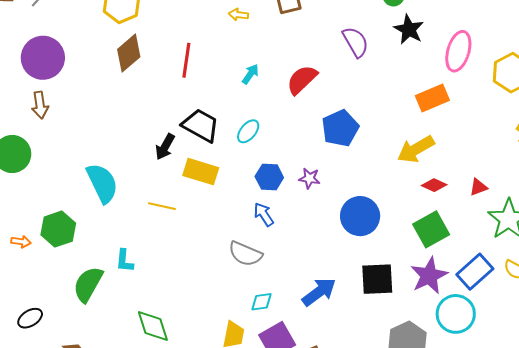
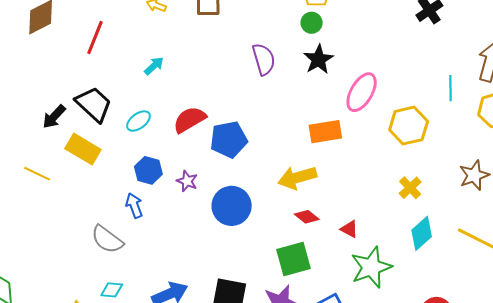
red semicircle: (302, 80) -> (189, 120), moved
red triangle: (478, 187) -> (349, 229), turned 36
blue circle: (360, 216) -> (232, 206), moved

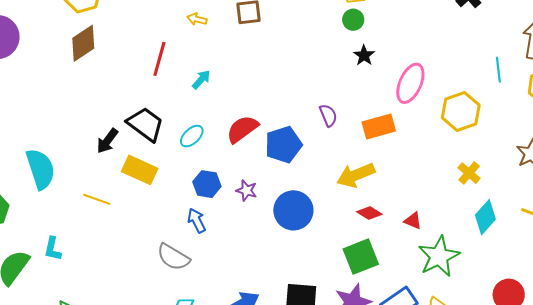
red line: (95, 37) -> (159, 59), moved
purple semicircle: (264, 59) -> (328, 115), moved, size x0.7
black star: (318, 59) -> (364, 55), size x0.7

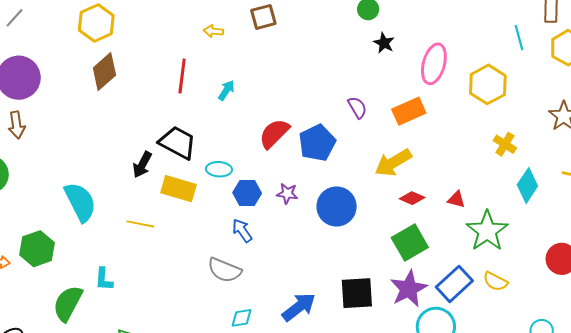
cyan ellipse: (192, 136) -> (219, 169), moved, turned 55

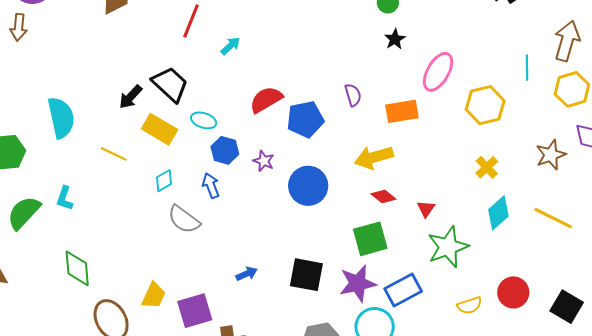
red triangle: (456, 199) -> (426, 209), turned 36
yellow semicircle: (495, 281) -> (470, 305), moved, turned -60
blue arrow: (299, 307) -> (247, 274), size x0.6
cyan diamond: (241, 318) -> (164, 181), moved, turned -35

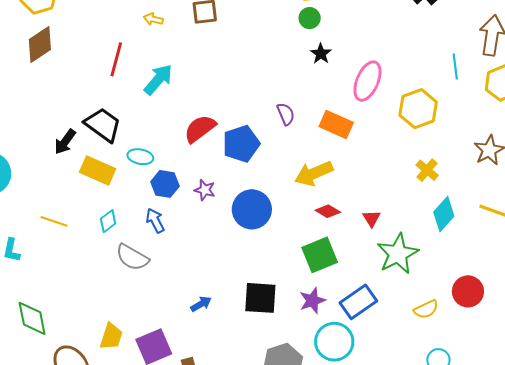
cyan arrow: (230, 46) -> (158, 79), size x1.6
orange rectangle: (402, 111) -> (336, 125), turned 40
yellow line: (114, 154) -> (54, 221), moved
purple star: (358, 283) -> (312, 301), size x0.7

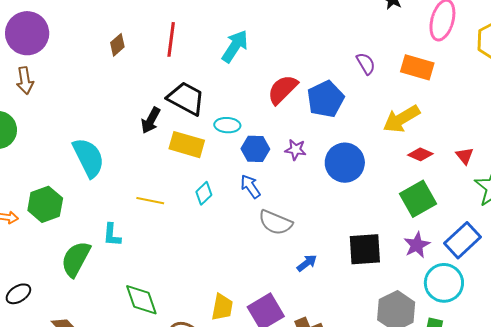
brown diamond: (40, 44) -> (117, 45), moved, size x0.6
red line: (116, 59) -> (171, 39), moved
gray semicircle: (132, 257) -> (275, 223), moved

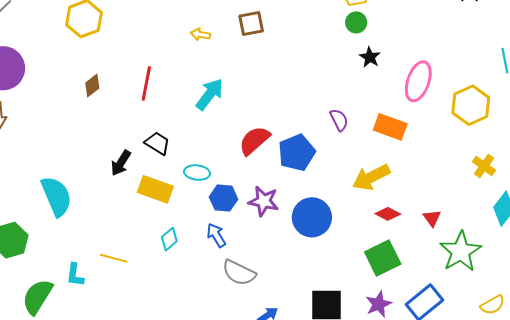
black trapezoid: (186, 98) -> (157, 143), size x0.7
purple star: (296, 150) -> (264, 201), size x1.4
yellow line: (150, 201) -> (114, 258), moved

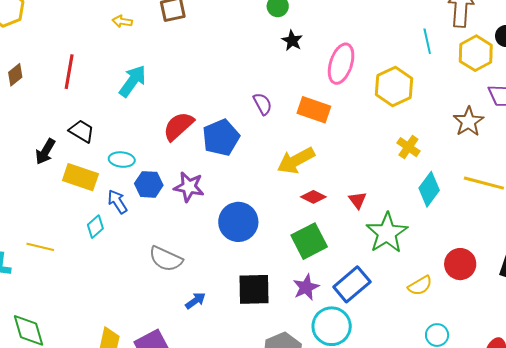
blue circle: (312, 217) -> (238, 222), moved
blue arrow: (216, 235) -> (117, 202), moved

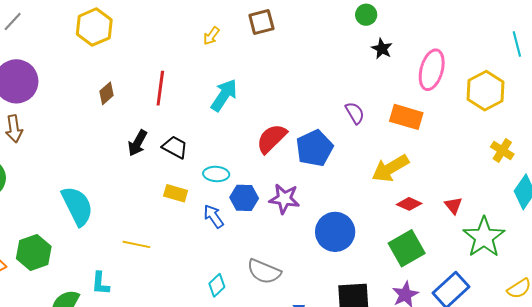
yellow arrow: (122, 21) -> (211, 36), turned -60
black arrow: (45, 152) -> (138, 143), moved
yellow rectangle: (80, 177) -> (176, 193), size x0.7
cyan diamond: (95, 227) -> (217, 285), moved
yellow line: (40, 247) -> (136, 244), moved

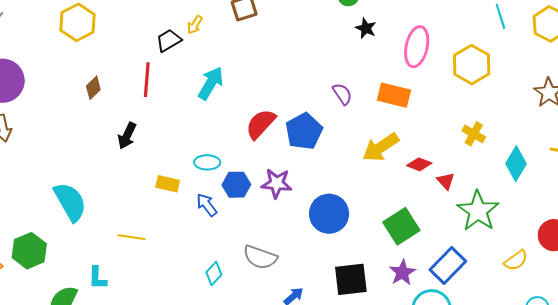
black trapezoid: (175, 147) -> (169, 40), moved, turned -56
yellow cross: (502, 150) -> (474, 134), moved
red diamond: (409, 204) -> (419, 164), moved

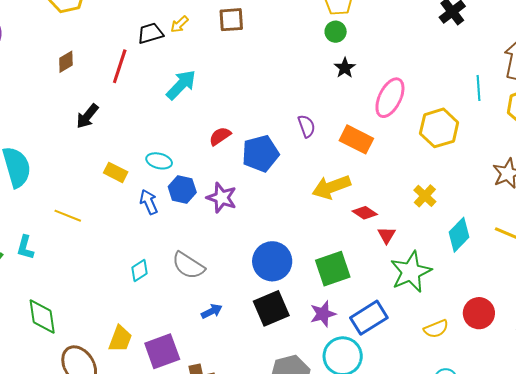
red semicircle: (261, 124) -> (220, 136), size x0.7
blue circle: (329, 214) -> (272, 261), moved
black square: (351, 279) -> (271, 308), turned -30

